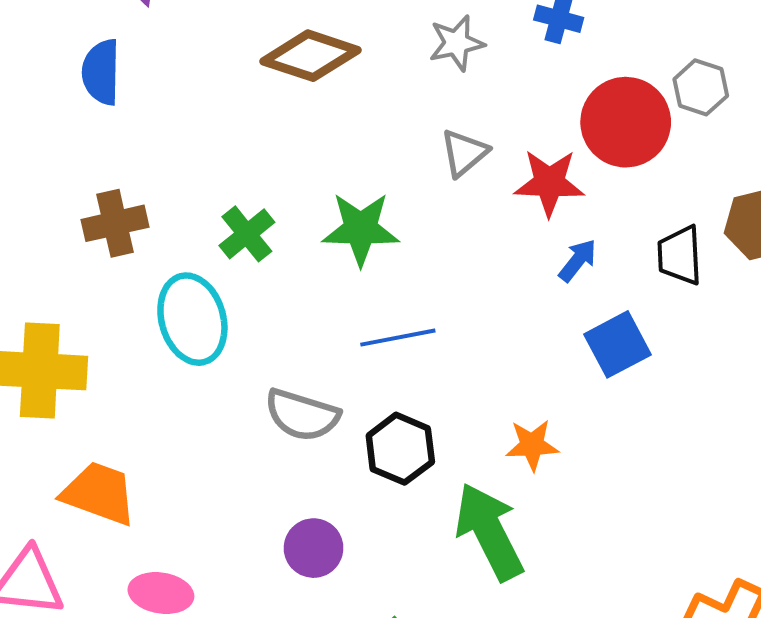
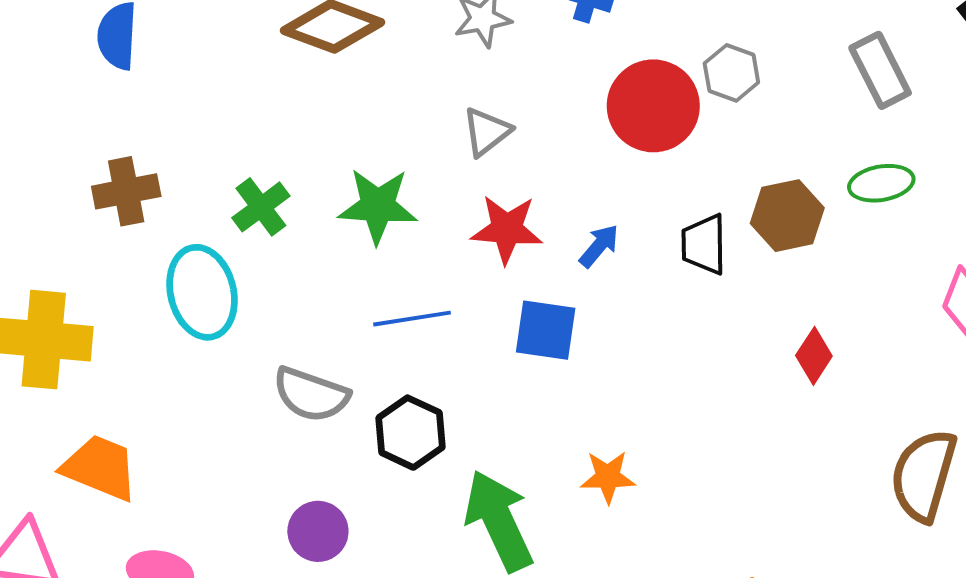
red star: (549, 183) -> (507, 229), moved
blue square: (618, 344) -> (546, 330), moved, turned 34
orange star: (532, 445) -> (608, 477), moved

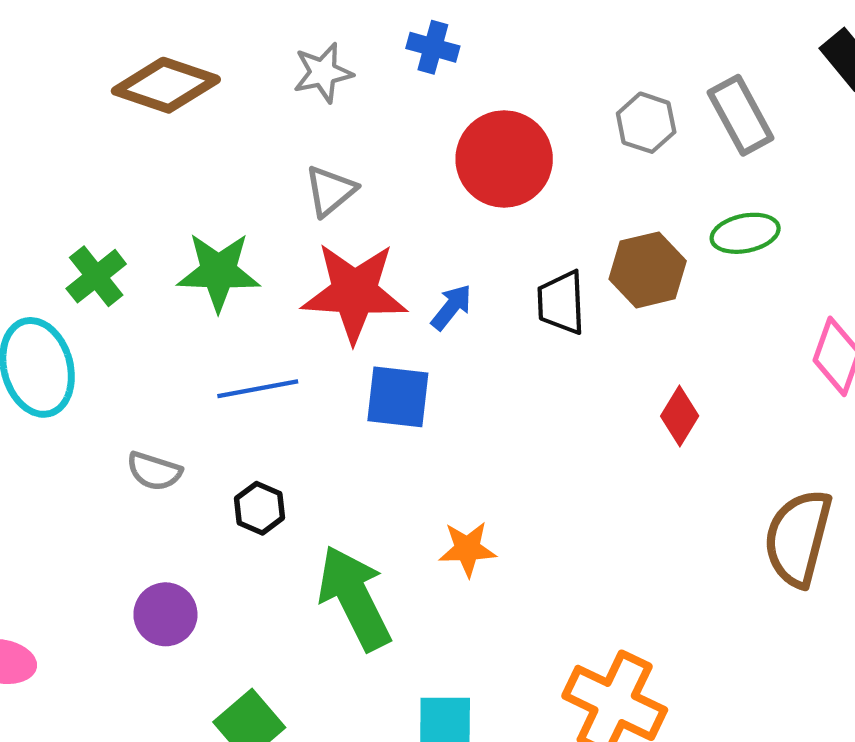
gray hexagon: (731, 73) -> (646, 123), moved
red star: (507, 229) -> (354, 292), size x1.4
gray semicircle: (311, 394) -> (154, 471), size x0.7
black hexagon: (410, 433) -> (259, 508), size x0.7

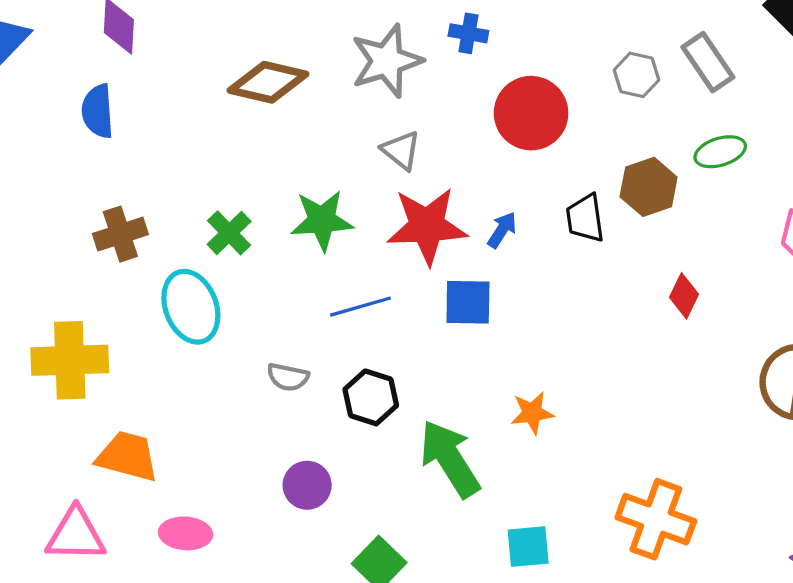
gray star: (323, 73) -> (387, 61), size x1.6
gray triangle: (330, 191) -> (401, 150), turned -36
black hexagon: (259, 508) -> (371, 397), size x1.4

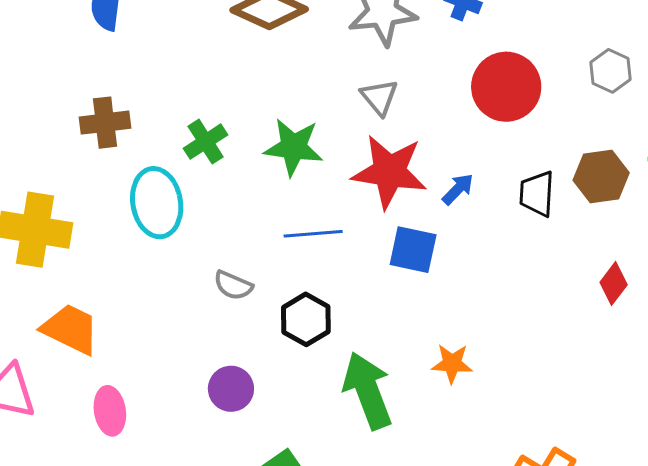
pink ellipse: (186, 533) -> (110, 411), turned 66

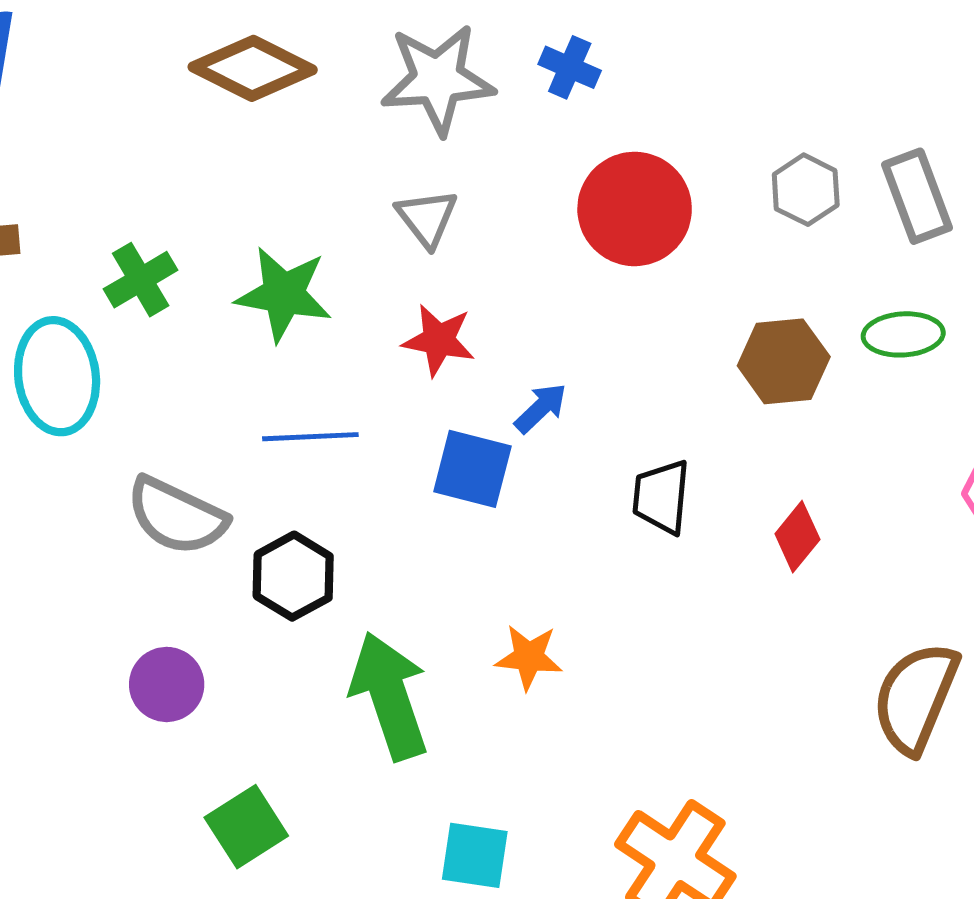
red star: (389, 172) -> (439, 340), size x0.6
blue arrow: (458, 189) -> (541, 408), moved
black trapezoid: (537, 194) -> (661, 497), moved
gray semicircle: (233, 285) -> (177, 516), size x1.6

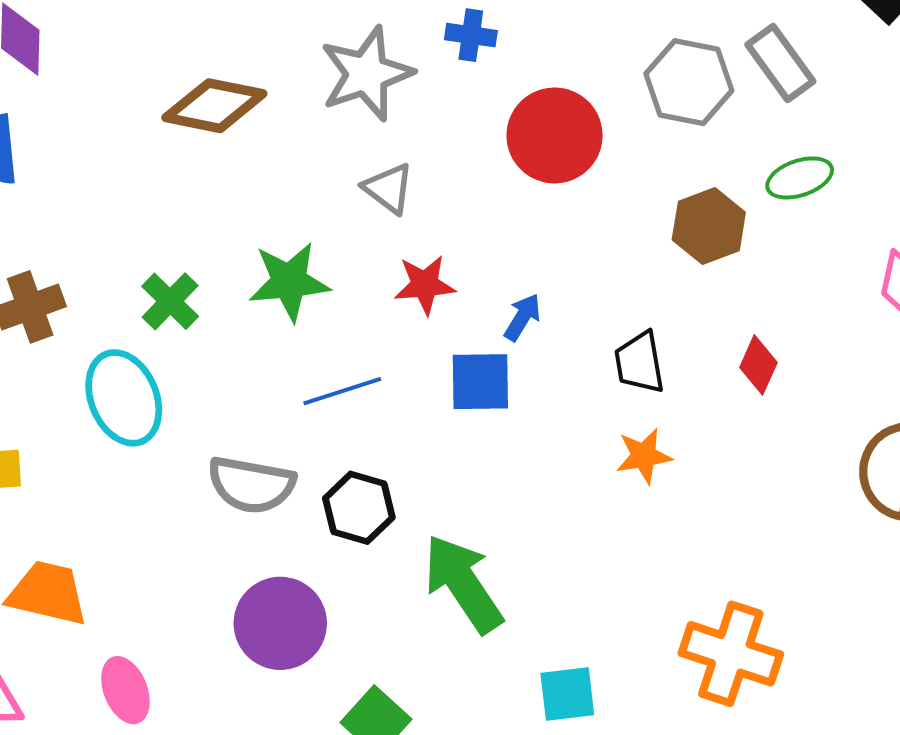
gray hexagon: (806, 190) -> (689, 82), size x1.5
orange star: (529, 657) -> (644, 456), moved
purple circle: (167, 684) -> (280, 623), size x1.5

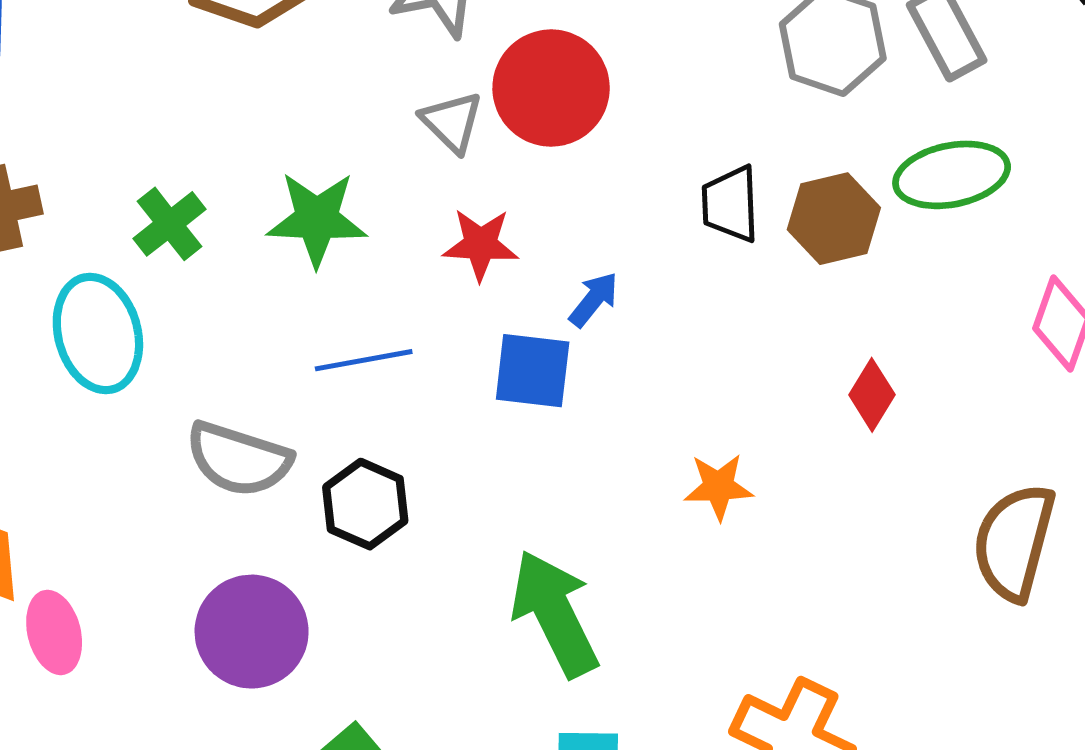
red circle: (555, 135) -> (551, 88), moved
green ellipse: (800, 178) -> (952, 175), size x1.4
black trapezoid: (640, 363) -> (730, 204), moved
green arrow: (463, 584) -> (555, 613), moved
pink ellipse: (125, 690) -> (54, 632), moved

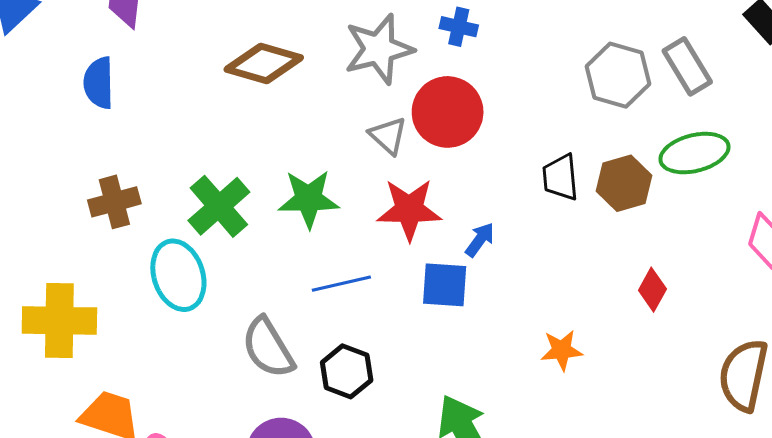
green cross: (170, 224) -> (219, 206), size x1.4
red star: (481, 244) -> (409, 210), size x1.4
gray semicircle: (239, 459) -> (268, 348), turned 44

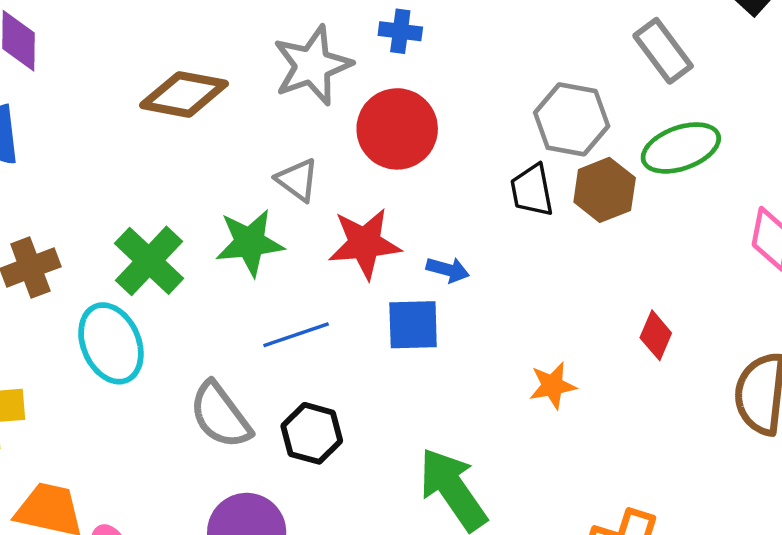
gray hexagon: (618, 75) -> (572, 119), moved
gray triangle: (388, 136) -> (297, 180), moved
blue arrow: (480, 240) -> (448, 270), turned 75
red diamond: (652, 290) -> (656, 335), moved

